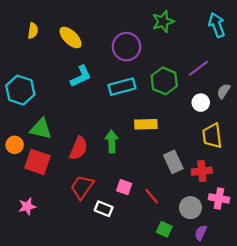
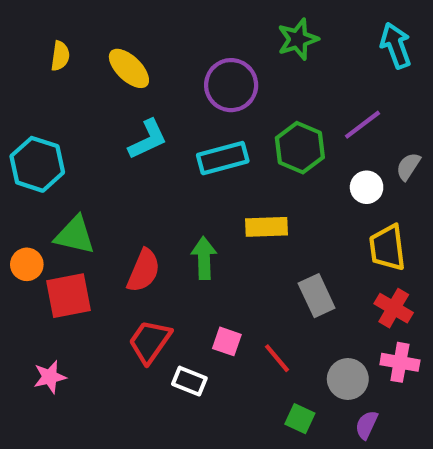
red square: (37, 162) -> (69, 296), turned -30
red cross: (202, 171) -> (394, 308), moved, turned 36

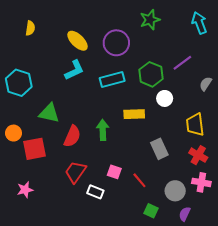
yellow ellipse: (129, 68) -> (78, 41), moved
white circle: (367, 187) -> (165, 98), moved
green triangle: (75, 235) -> (49, 113), moved

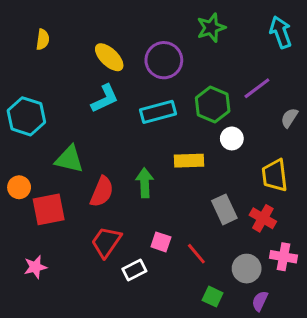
red cross: (198, 155) -> (263, 218), moved
white rectangle: (95, 192) -> (134, 270), turned -49

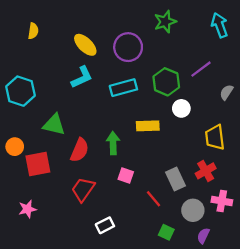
gray rectangle: (224, 209) -> (176, 179), moved
red cross: (263, 218) -> (206, 171), turned 30
pink square: (161, 242) -> (126, 176), moved
white rectangle: (134, 270) -> (105, 225), moved

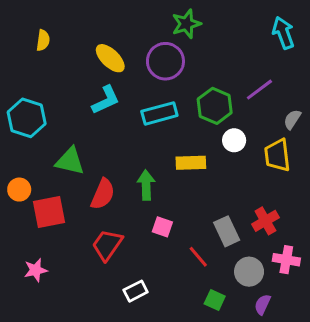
green star: (165, 22) -> (186, 24), moved
yellow trapezoid: (215, 137) -> (277, 155), moved

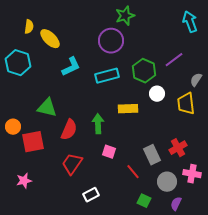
yellow ellipse: (110, 58) -> (50, 39), moved
cyan hexagon: (27, 118) -> (18, 63), moved

